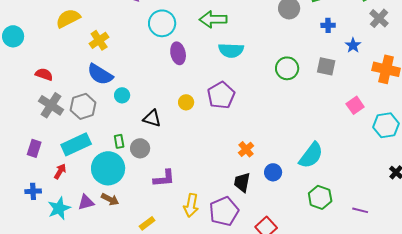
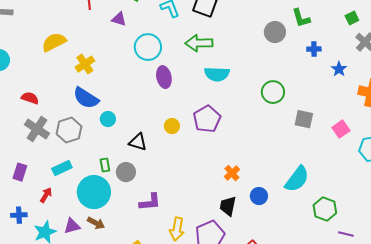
gray square: (326, 66) -> (304, 119), moved
cyan rectangle: (76, 144) -> (62, 168), size x0.7
green hexagon: (320, 197) -> (325, 209), moved

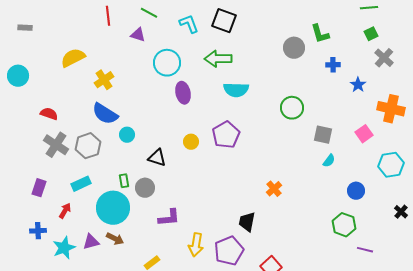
pink square: (341, 129) -> (364, 134), moved
orange cross: (232, 173) -> (274, 189), moved
cyan semicircle: (297, 179) -> (329, 161), moved, size x0.5
blue circle: (259, 196) -> (356, 191), moved

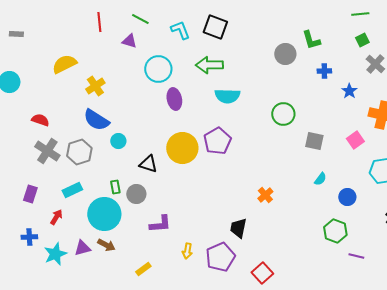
yellow circle: (191, 142) -> (182, 148), size x2.0
cyan semicircle: (329, 161) -> (320, 179), moved
yellow arrow: (196, 245) -> (187, 251), size x0.7

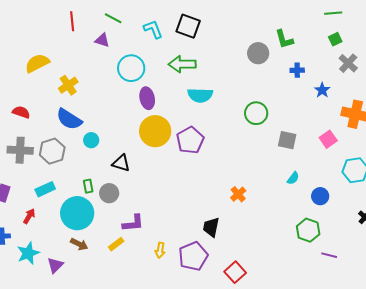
red semicircle: (40, 120) -> (21, 112), moved
yellow circle: (182, 148) -> (155, 131), moved
gray cross: (47, 151) -> (20, 150), turned -30
purple triangle: (82, 248) -> (55, 265), moved, turned -30
yellow rectangle: (143, 269) -> (116, 244), moved

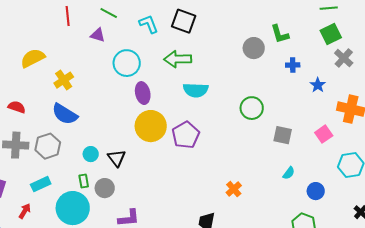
green square: (335, 39) -> (331, 34), size x1.5
cyan circle: (91, 140) -> (91, 154), moved
black triangle: (121, 163) -> (117, 158), turned 36

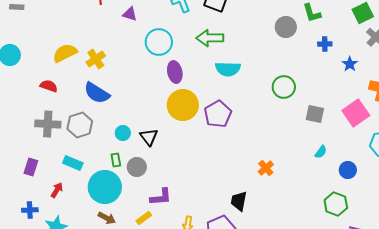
yellow semicircle: (33, 58) -> (65, 53), moved
pink square: (324, 134) -> (356, 113), size x1.5
cyan rectangle: (41, 184) -> (73, 163), turned 48

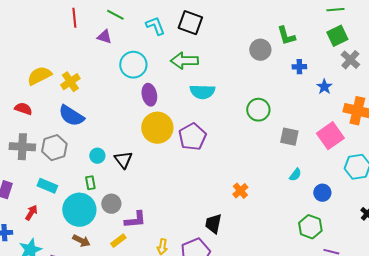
gray circle: (137, 167) -> (111, 204), moved

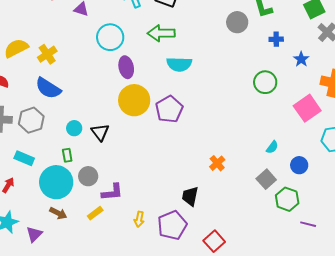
green circle: (258, 110) -> (265, 82), moved
gray square: (289, 137) -> (266, 179), moved, turned 36

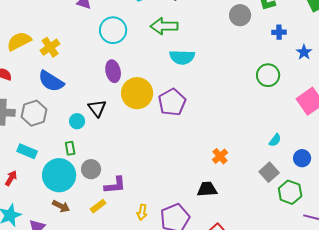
purple ellipse: (126, 67) -> (113, 71), moved
black triangle: (100, 132) -> (97, 108), moved
black trapezoid: (190, 196) -> (207, 189), moved, turned 75

